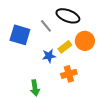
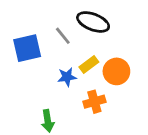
blue square: (20, 35) -> (27, 48), turned -30
orange circle: (85, 41) -> (116, 71), moved

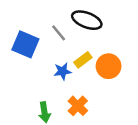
blue square: (27, 48) -> (25, 44), turned 36
orange cross: (94, 102) -> (78, 106), moved, turned -30

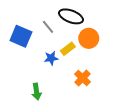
orange circle: (109, 66) -> (89, 38), moved
orange cross: (78, 106) -> (82, 78), moved

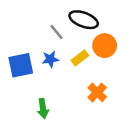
blue square: (21, 36) -> (21, 65), moved, turned -35
blue star: (51, 58) -> (50, 59), moved

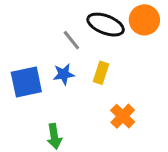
orange circle: (105, 46) -> (144, 20), moved
yellow rectangle: (80, 58) -> (101, 73), turned -35

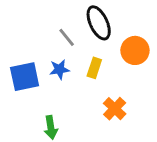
orange circle: (144, 20) -> (135, 50), moved
black ellipse: (106, 25) -> (99, 23), turned 44

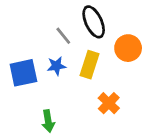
yellow rectangle: (94, 68) -> (89, 65), size x1.4

